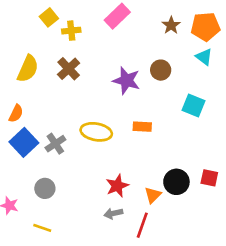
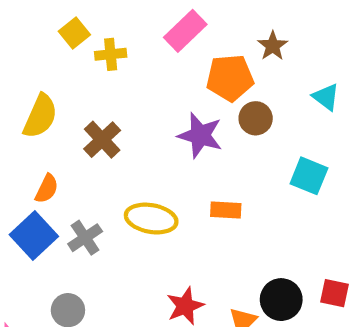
orange pentagon: (205, 27) -> (230, 78), moved
brown cross: (69, 69) -> (102, 140), moved
orange semicircle: (16, 113) -> (47, 189), moved

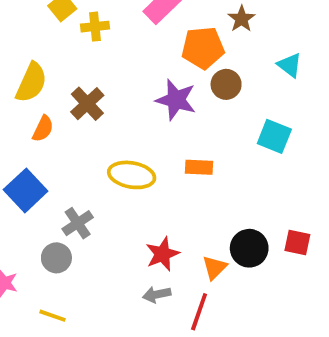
orange semicircle: (47, 189) -> (43, 129), moved
gray cross: (85, 238) -> (78, 223), moved

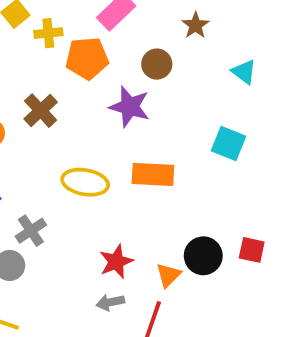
orange pentagon: (203, 48) -> (87, 58), moved
brown circle: (226, 84) -> (157, 64), moved
orange rectangle: (199, 167) -> (153, 174), size x1.5

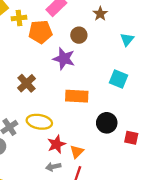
cyan triangle: (244, 72) -> (127, 39), turned 32
brown cross: (41, 111) -> (26, 83), moved
yellow ellipse: (85, 182) -> (39, 122), moved
black circle: (203, 256) -> (107, 123), moved
orange triangle: (168, 275) -> (77, 152), moved

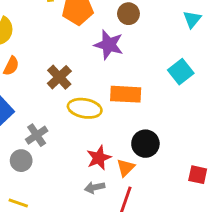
cyan square: (118, 79) -> (181, 72), turned 30
yellow ellipse: (39, 122) -> (85, 108), moved
black circle: (107, 123) -> (145, 144), moved
red square: (131, 138) -> (198, 175), moved

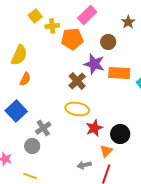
brown cross: (59, 77) -> (77, 81), moved
orange rectangle: (126, 94) -> (119, 73), moved
red star: (99, 158) -> (94, 128), moved

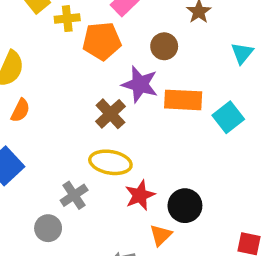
gray cross: (43, 128) -> (74, 195), moved
gray circle: (32, 146) -> (48, 228), moved

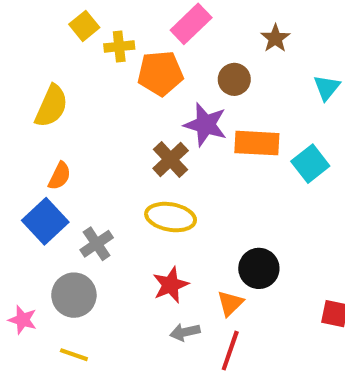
orange semicircle: (20, 110) -> (60, 176), moved
gray cross: (74, 195) -> (97, 244), moved
red star: (140, 195) -> (171, 285), moved
gray circle: (48, 228) -> (74, 295), moved, size x1.4

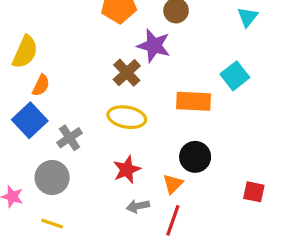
yellow semicircle: (51, 106) -> (25, 52), moved
orange rectangle: (257, 143) -> (194, 101), moved

